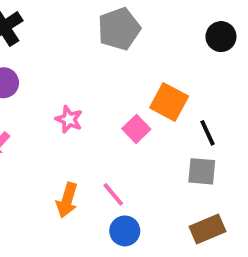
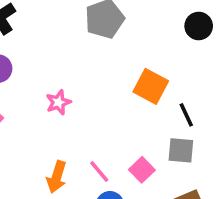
pink star: (69, 119) -> (58, 102), turned 30
pink square: (136, 129) -> (142, 170), moved

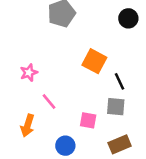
pink square: (142, 170) -> (88, 120), turned -36
pink line: (99, 172) -> (49, 102), moved

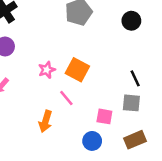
black circle: (128, 18) -> (131, 21), moved
orange square: (94, 61) -> (77, 70), moved
blue circle: (65, 146) -> (92, 141), moved

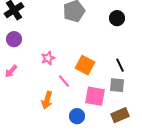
orange square: (77, 70) -> (85, 65), moved
pink square: (104, 116) -> (95, 96), size x1.5
blue circle: (92, 141) -> (77, 116), moved

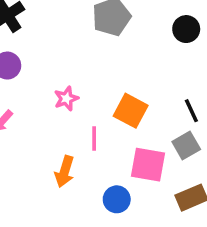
pink line: (64, 81) -> (94, 139), turned 40
gray square: (117, 85) -> (186, 145), turned -35

